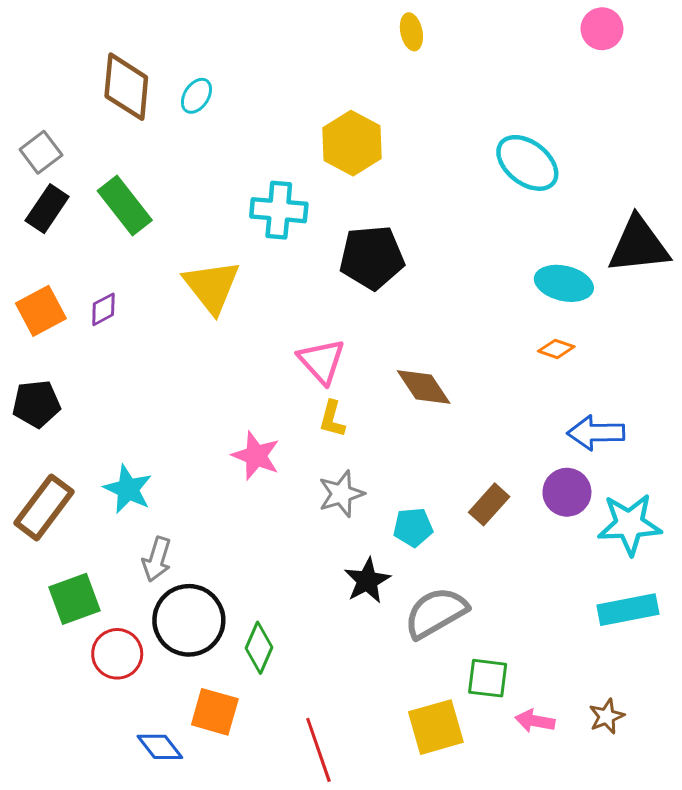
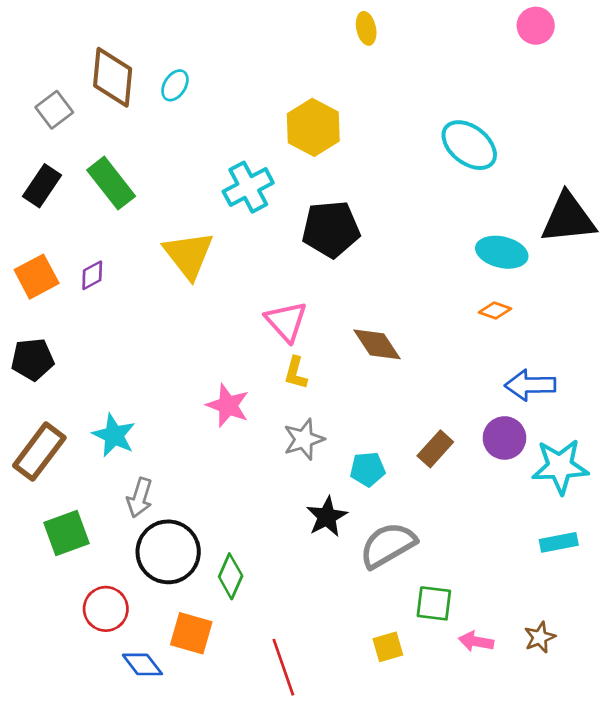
gray square: (41, 152) -> (54, 110), moved
cyan cross: (279, 210) -> (248, 187), turned -33
cyan rectangle: (628, 610) -> (559, 542), size x0.7
red circle: (117, 654) -> (106, 609), moved
yellow square: (436, 727) -> (388, 647), size x0.6

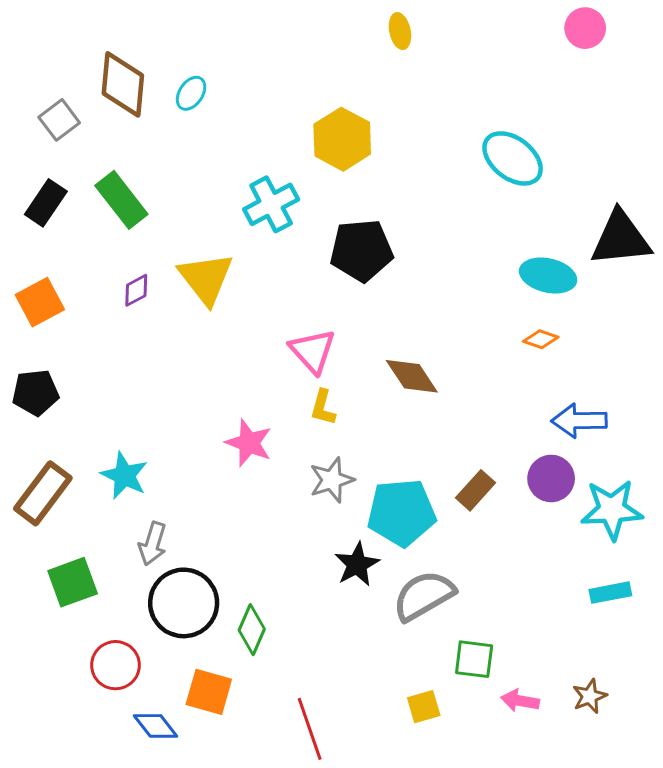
purple diamond: (92, 275) -> (136, 290), moved
cyan pentagon: (368, 469) -> (401, 513), size x1.8

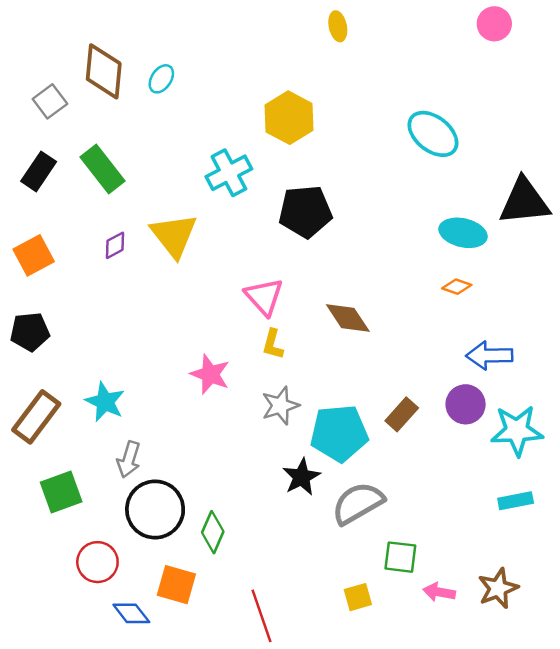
brown star: (590, 696) -> (498, 588), size x1.4

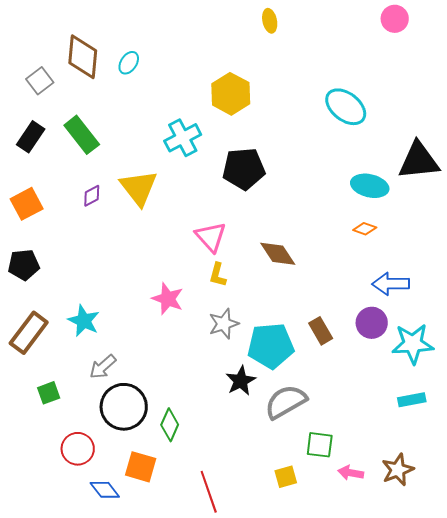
brown rectangle: (402, 414) -> (321, 331), turned -72
gray arrow: (129, 459) -> (103, 367), turned 32
green square: (61, 492) -> (49, 393), size x0.7

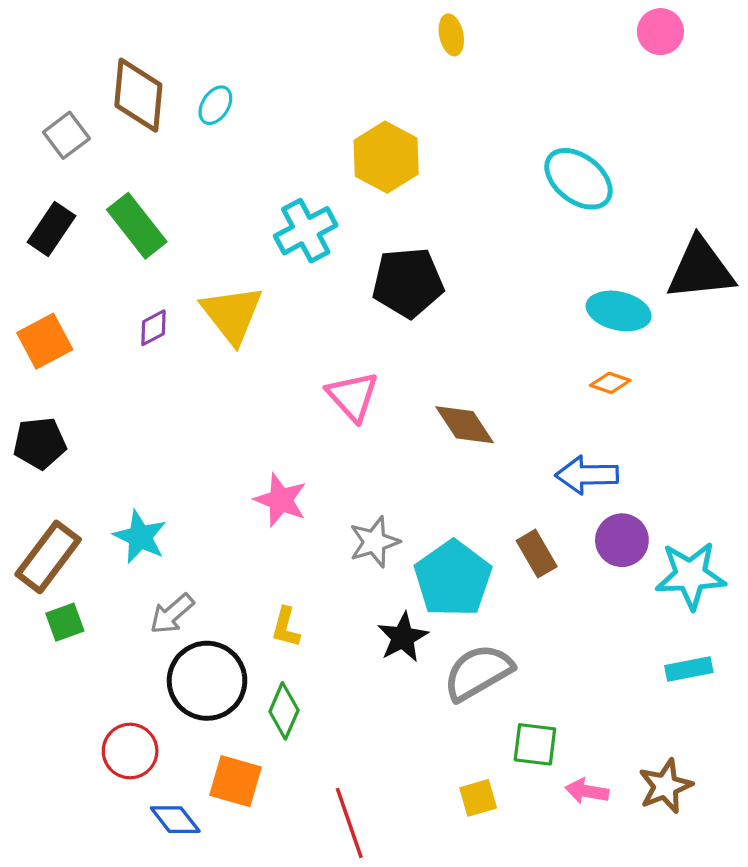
yellow L-shape: (218, 275) -> (286, 627), moved
blue arrow: (391, 284) -> (587, 475), moved
cyan pentagon: (271, 346) -> (453, 579), turned -30
green square: (49, 393) -> (65, 622), moved

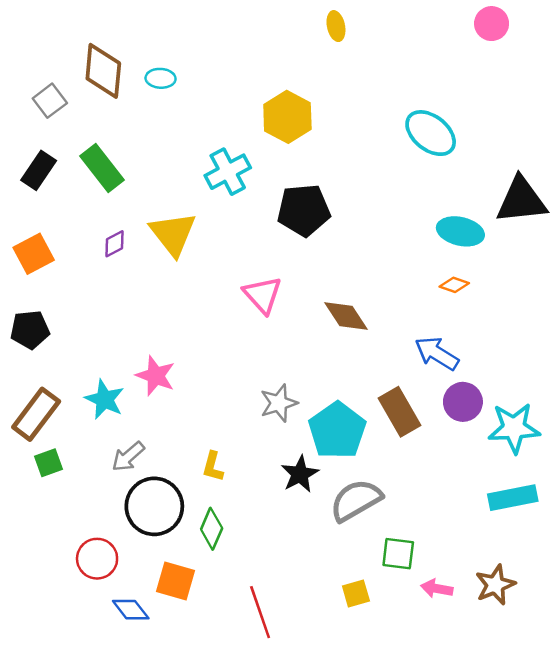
cyan ellipse: (215, 105) -> (161, 78), turned 60
blue arrow: (587, 475) -> (437, 353), turned 33
pink star: (281, 500) -> (156, 376), moved
brown rectangle: (537, 554) -> (399, 412), size x1.4
cyan rectangle: (689, 669) -> (513, 498), size x1.4

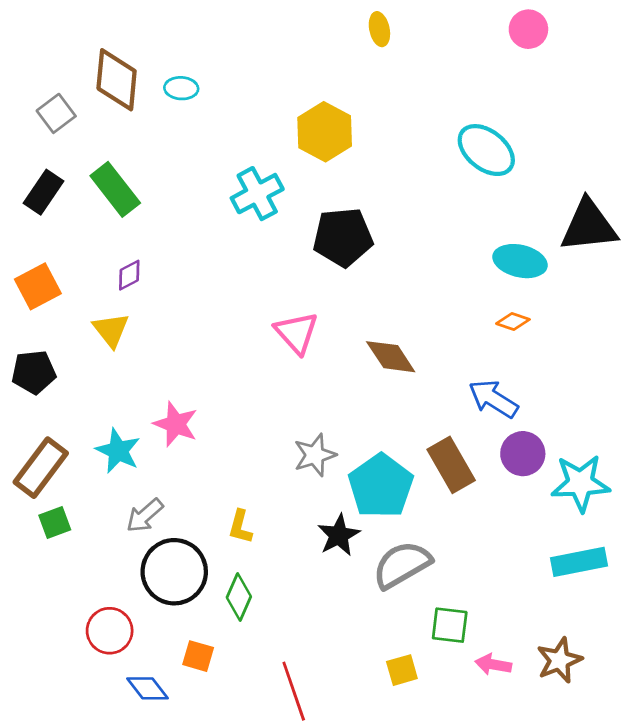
pink circle: (492, 24) -> (528, 29), moved
yellow triangle: (173, 234) -> (111, 330), moved, size x0.7
orange square: (175, 581) -> (198, 656), size x0.7

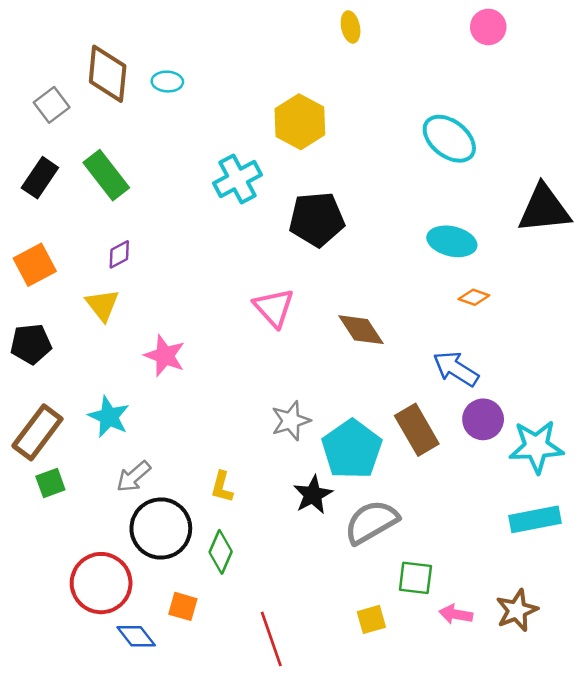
cyan ellipse: (520, 261) -> (452, 241), moved
pink star: (176, 424) -> (165, 356), moved
red circle: (110, 631) -> (101, 583), size x1.4

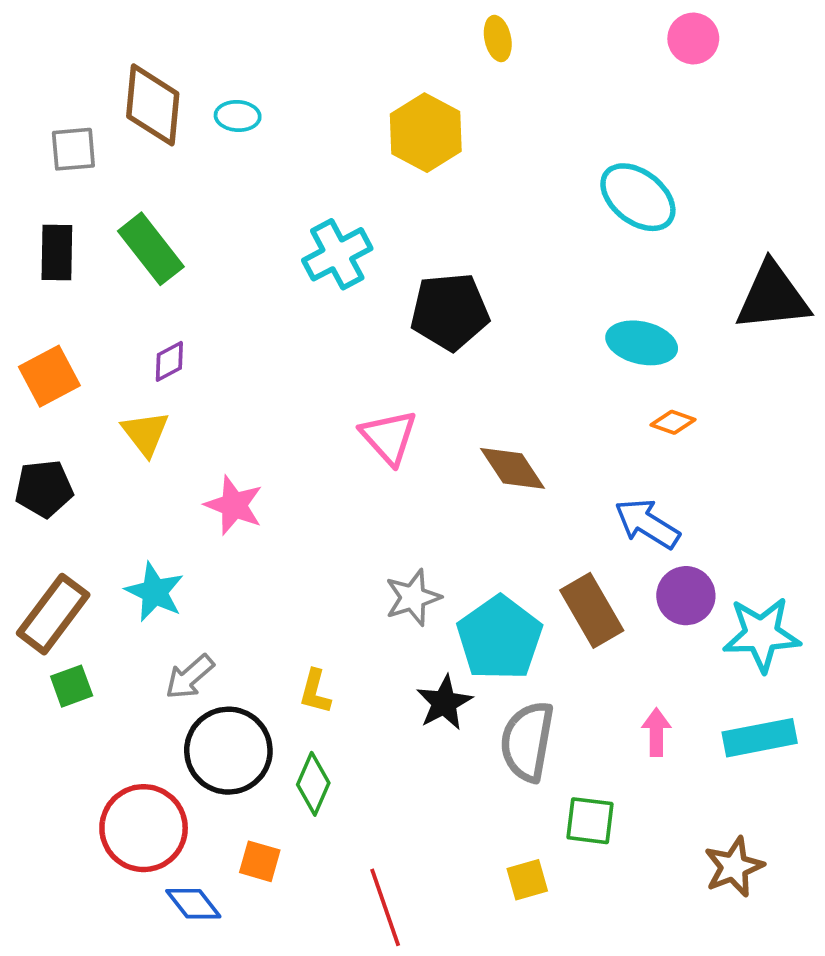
gray square: (52, 105) -> (73, 149), turned 32
yellow hexagon: (300, 122) -> (426, 133), moved
black rectangle: (40, 178) -> (57, 253), turned -33
gray semicircle: (371, 522) -> (527, 741), turned -50
pink arrow: (456, 614) -> (656, 732), moved, turned 80

